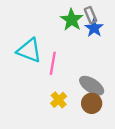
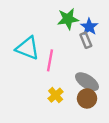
gray rectangle: (90, 15) -> (86, 40), moved
green star: (72, 20) -> (68, 19), turned 30

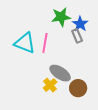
pink line: (50, 60) -> (45, 43), moved
gray ellipse: (87, 82) -> (60, 73), moved

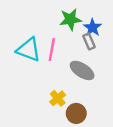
gray ellipse: (60, 73) -> (82, 70), moved
brown circle: (78, 88) -> (76, 113), moved

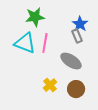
green star: (70, 19) -> (35, 17), moved
brown circle: (76, 113) -> (76, 89), moved

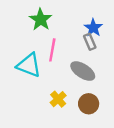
green star: (35, 17) -> (41, 20), turned -30
cyan triangle: (25, 43) -> (29, 65), moved

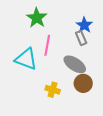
yellow cross: (58, 99) -> (53, 90), turned -32
brown circle: (89, 104) -> (83, 83), moved

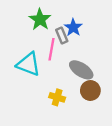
blue star: (84, 25) -> (73, 27), moved
gray rectangle: (81, 38) -> (62, 36), moved

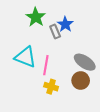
pink line: (51, 49) -> (46, 65), moved
gray ellipse: (81, 70) -> (85, 62), moved

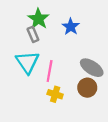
gray rectangle: (55, 32) -> (33, 34), moved
cyan triangle: (26, 57) -> (27, 62), turned 35

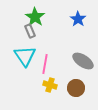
blue star: (71, 27) -> (78, 19), moved
brown circle: (87, 88) -> (76, 88), moved

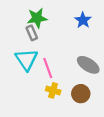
green star: (35, 17) -> (37, 18), turned 30
pink line: (45, 64) -> (48, 68), turned -30

